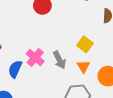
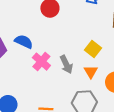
blue semicircle: (15, 69) -> (24, 42), moved, turned 90

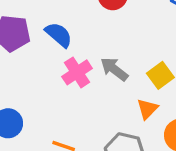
gray arrow: (66, 64) -> (114, 69), moved, turned 138

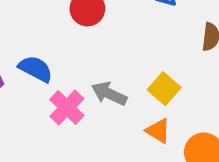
orange triangle: (147, 109) -> (158, 131), turned -30

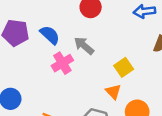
gray arrow: (109, 94) -> (84, 46), moved

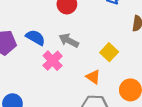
orange triangle: (113, 92) -> (93, 77), moved

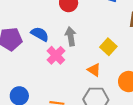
gray arrow: (69, 40) -> (71, 36), turned 54

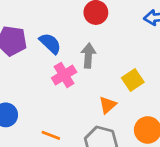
orange triangle: (94, 70) -> (108, 105), turned 32

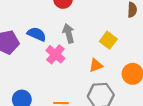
orange triangle: (108, 105) -> (96, 65), turned 40

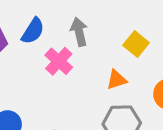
blue semicircle: (37, 34) -> (33, 31), turned 96

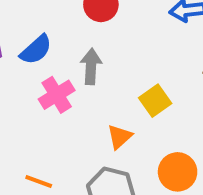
orange triangle: (117, 80) -> (120, 137), turned -40

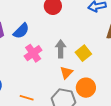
gray arrow: (91, 66) -> (61, 49), moved
orange circle: (178, 172) -> (86, 88), moved

